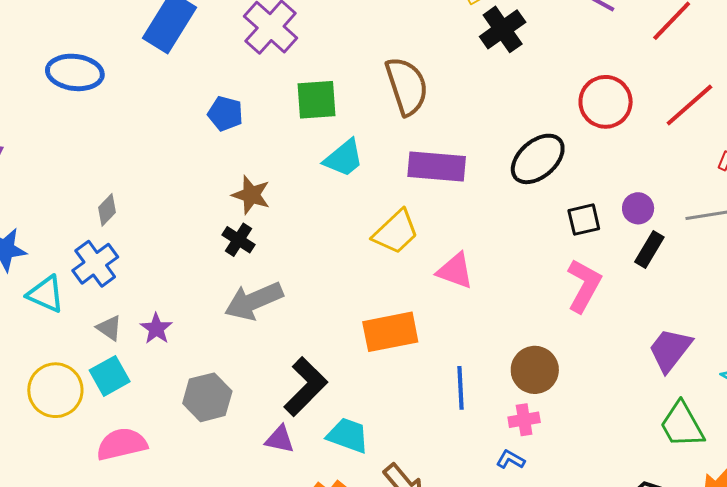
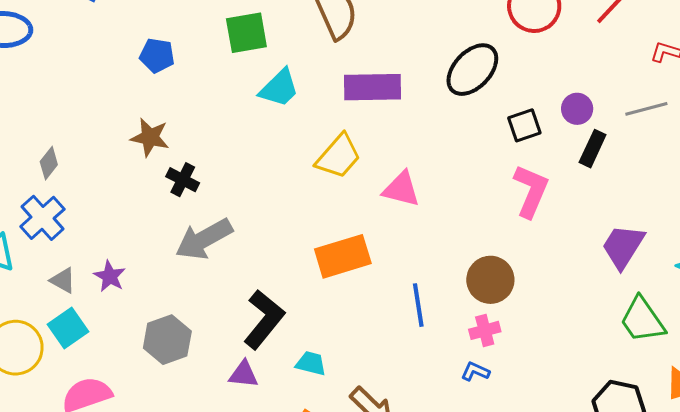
brown star: (251, 195) -> (150, 137), moved
cyan trapezoid: (348, 435) -> (311, 363), size x0.7

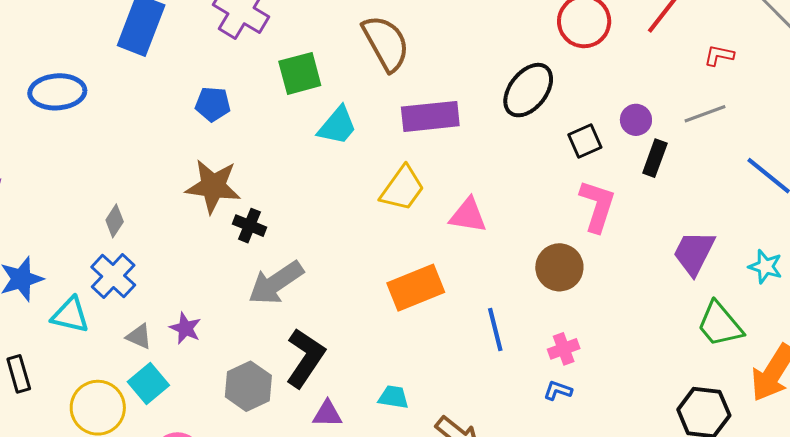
brown star: (150, 137) -> (213, 186), size x1.4
brown circle: (490, 280) -> (559, 267), moved
black L-shape: (264, 319) -> (305, 358), moved

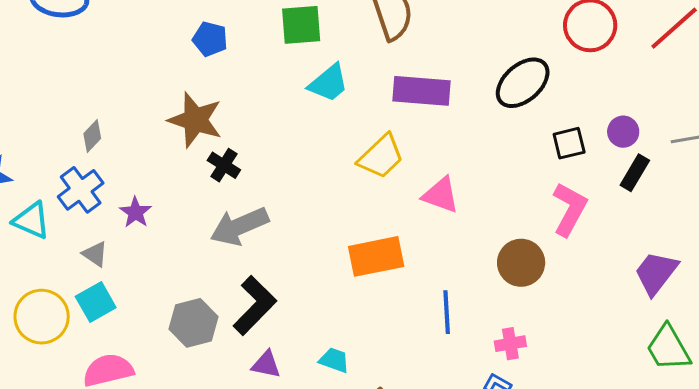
purple star: (185, 328) -> (135, 212), moved

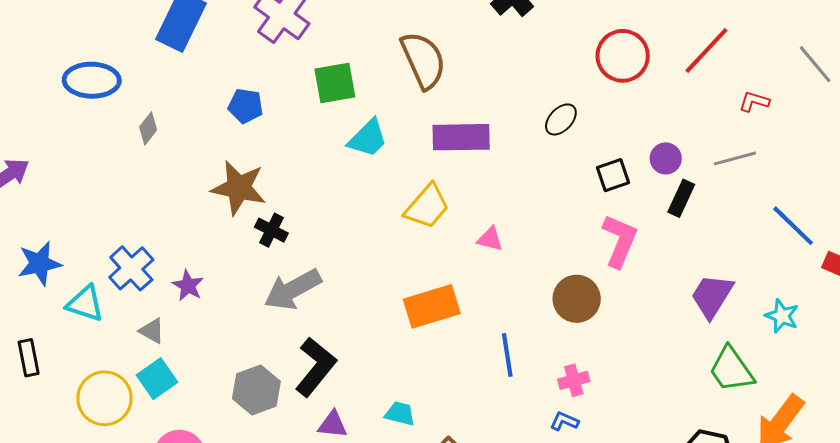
black ellipse: (523, 83) -> (561, 119), size x0.6
gray diamond: (92, 136) -> (148, 128), moved
pink triangle: (441, 195) -> (490, 239), size x0.7

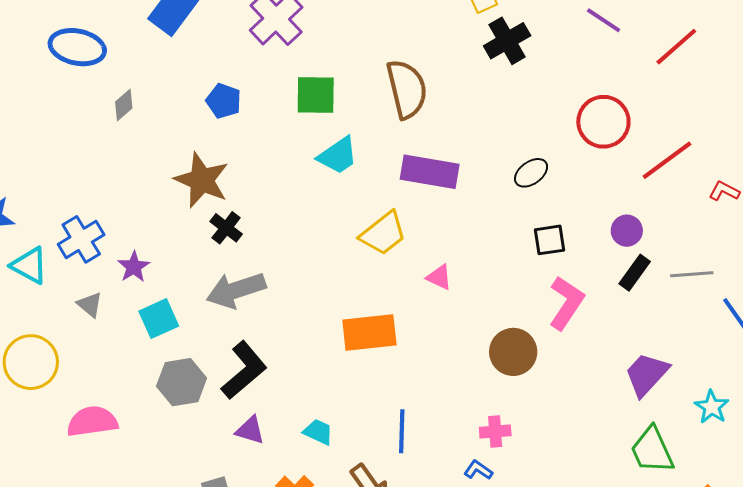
red line: (706, 51) -> (667, 160), moved
gray line: (735, 158) -> (692, 274), moved
black square: (613, 175) -> (549, 240), moved
blue line: (507, 355) -> (402, 431), moved
cyan square: (157, 379) -> (159, 319), moved

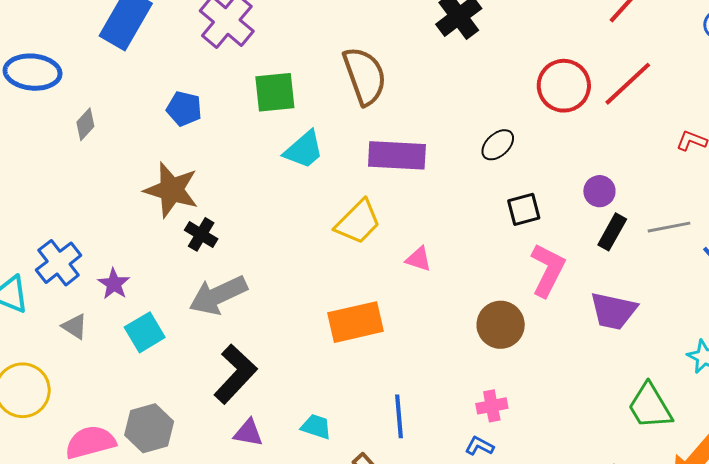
red line: (667, 160) -> (628, 84), moved
purple trapezoid: (647, 374) -> (613, 311), moved, turned -114
gray hexagon: (182, 382) -> (149, 428), moved

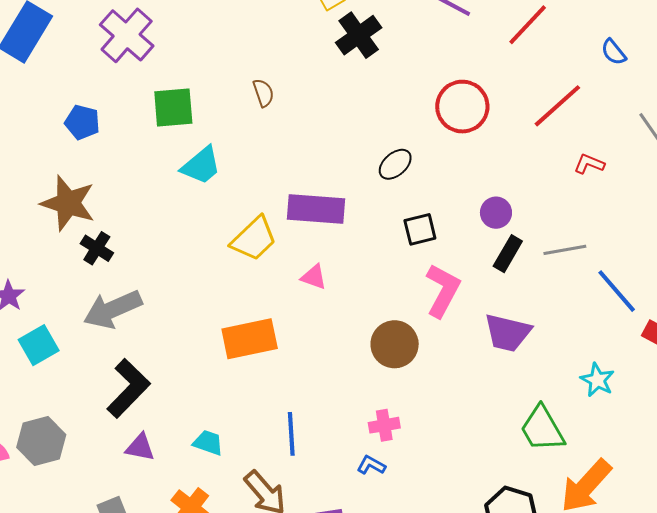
brown semicircle: (365, 76) -> (263, 93), size x0.5
red line: (628, 84) -> (557, 106), moved
purple rectangle: (397, 155) -> (316, 209), moved

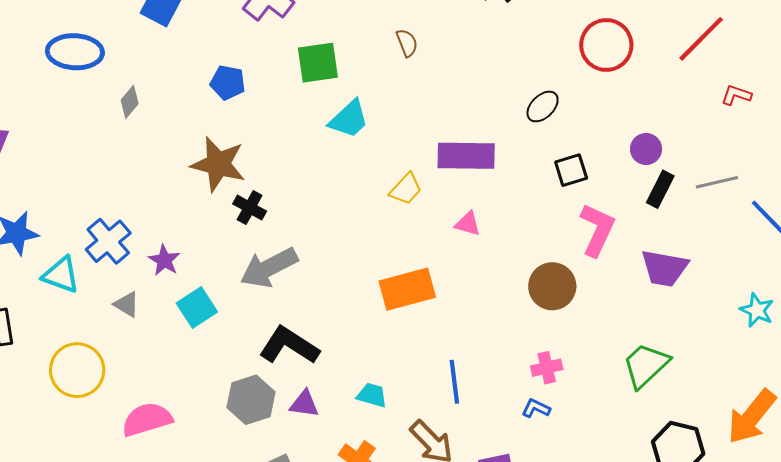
yellow trapezoid: (254, 239) -> (406, 189), size x0.7
black L-shape: (128, 388) -> (289, 346), turned -98
green trapezoid: (542, 429) -> (646, 365), moved, turned 80
gray hexagon: (41, 441) -> (251, 400), moved

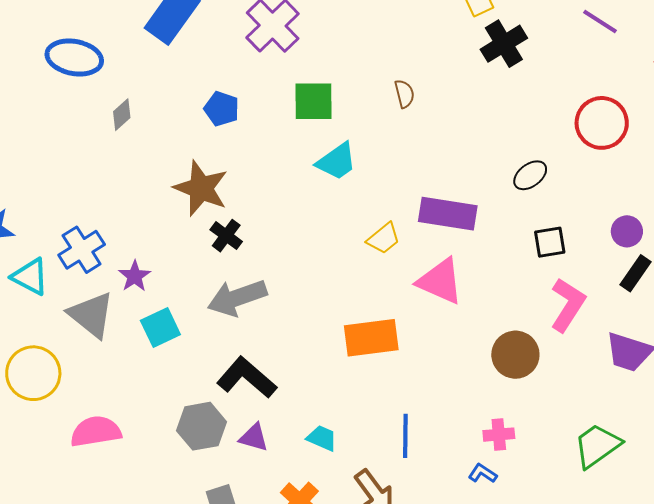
pink triangle: (468, 224) -> (440, 281), size x1.8
gray triangle: (127, 304) -> (91, 315), size x1.8

